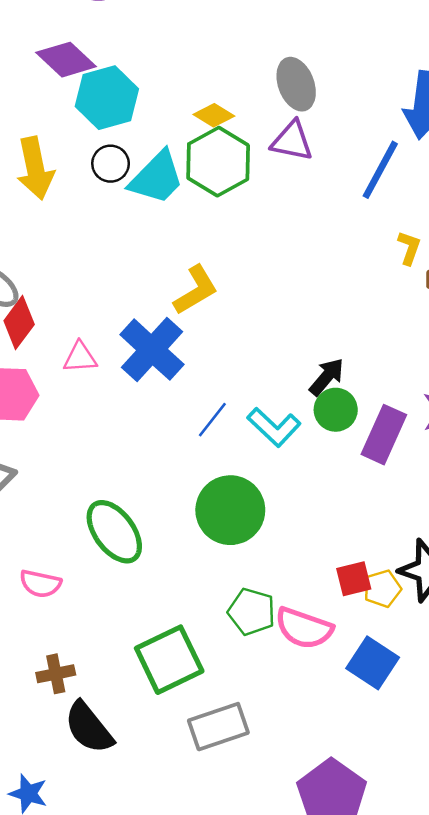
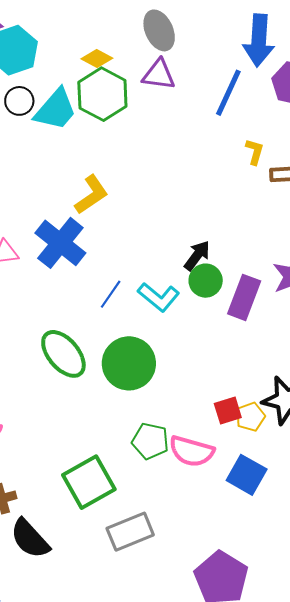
green ellipse: (114, 532) -> (63, 354), moved

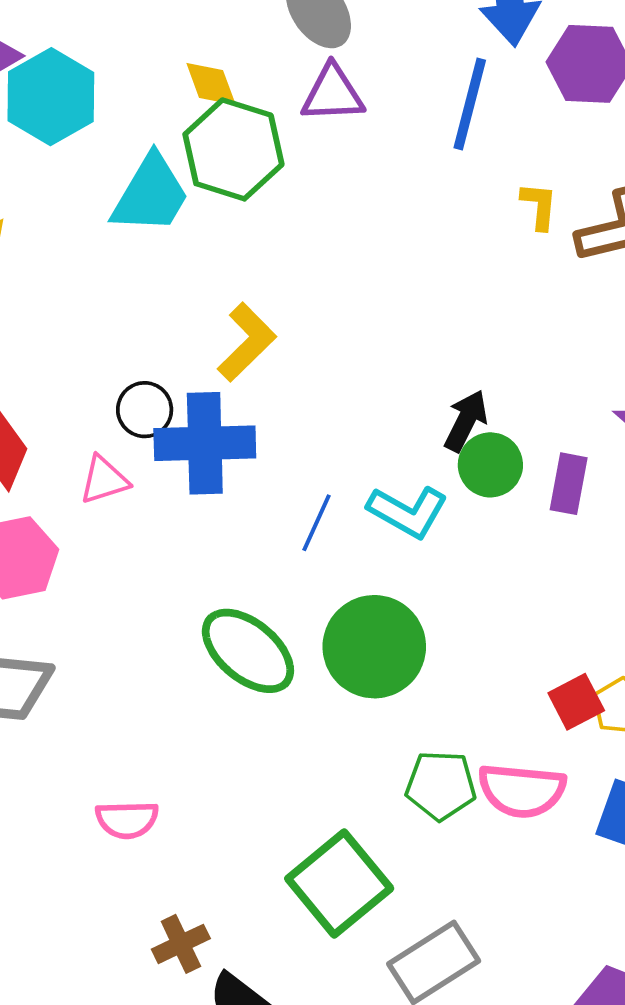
yellow diamond: (97, 58) -> (211, 84), turned 52
black circle: (19, 101) -> (145, 410), moved
blue cross: (60, 243) -> (205, 443), turned -30
purple rectangle: (244, 297) -> (569, 484), size x0.7

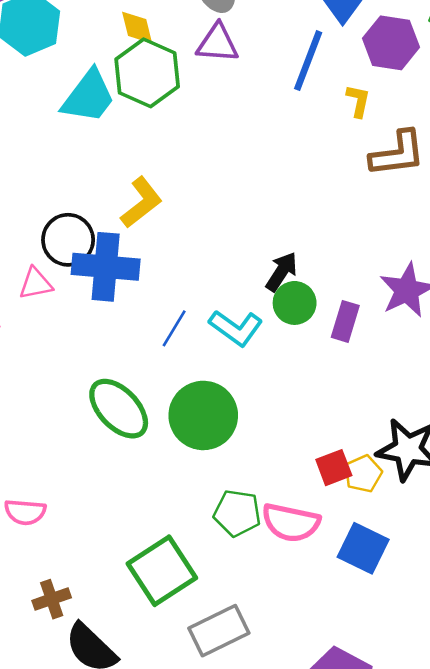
yellow L-shape: (539, 206) -> (358, 101), moved
black circle: (145, 410) -> (68, 240), size x1.4

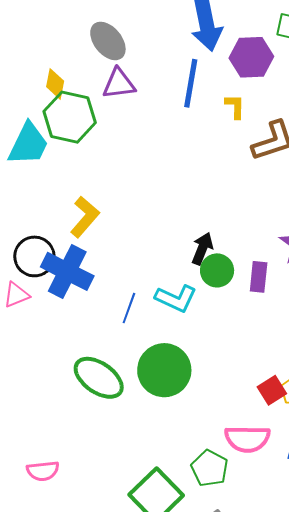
yellow diamond: (137, 28) -> (55, 84), turned 36
blue cross: (106, 267) -> (67, 271), turned 33
green pentagon: (237, 513) -> (210, 468), moved, turned 30

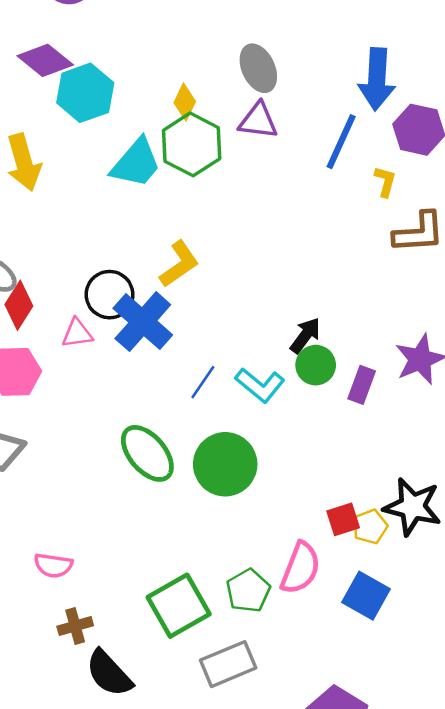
pink semicircle: (247, 439) -> (300, 568), turned -84
pink semicircle: (43, 471) -> (53, 565), moved

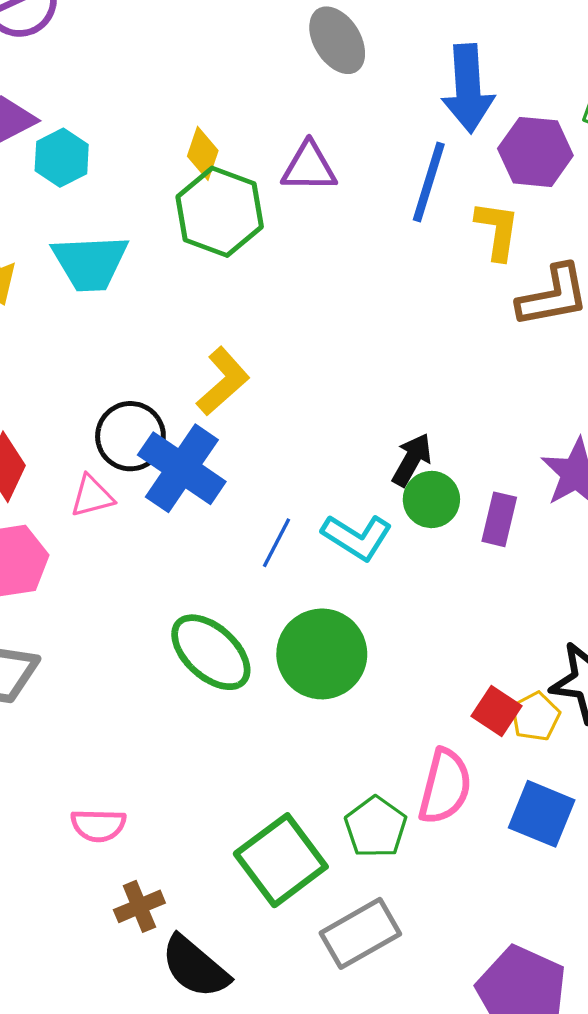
gray ellipse: (258, 68) -> (337, 40), moved
cyan hexagon: (85, 93) -> (62, 158), size x0.7
cyan trapezoid: (136, 163) -> (90, 263), moved, turned 54
yellow L-shape: (385, 182) -> (497, 230), size x1.4
red square: (343, 519) -> (497, 711), turned -32

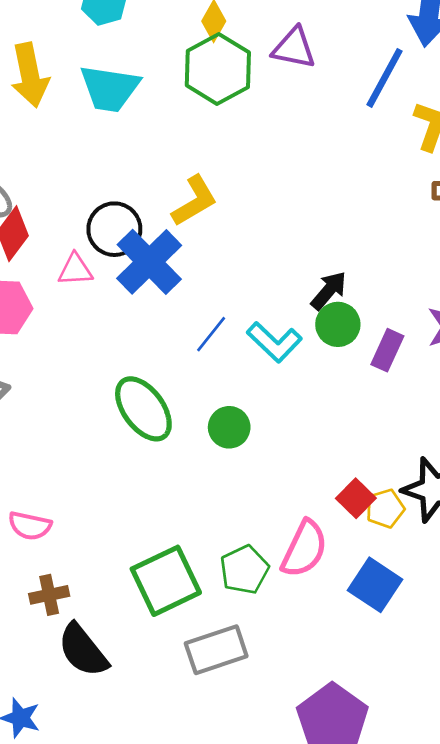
green circle: (322, 654) -> (229, 427), size x0.6

